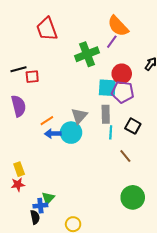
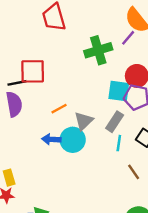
black line: (19, 69) -> (17, 83), moved
red square: (32, 77) -> (33, 71), size x1.6
gray rectangle: (106, 114) -> (115, 122), turned 30
orange line: (47, 121) -> (59, 109), moved

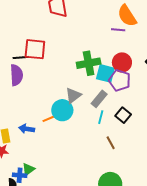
purple line: (128, 38) -> (118, 30), turned 48
green cross: (98, 50) -> (89, 63), moved
orange line: (59, 109) -> (49, 119), moved
blue arrow: (51, 139) -> (27, 129), moved

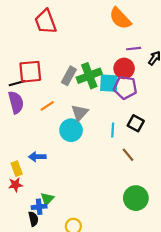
purple line: (118, 30) -> (134, 49), moved
gray rectangle: (99, 99) -> (69, 76), moved
orange line: (49, 119) -> (47, 106), moved

